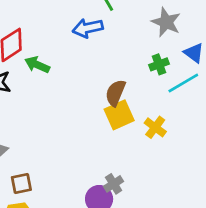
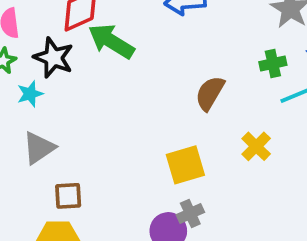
green arrow: (37, 65) -> (111, 41), size x1.4
yellow square: (119, 115) -> (185, 165), moved

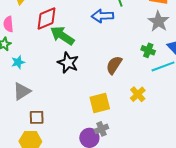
black star: (54, 58) -> (68, 63), moved
green cross: (273, 63) -> (148, 50), turned 32

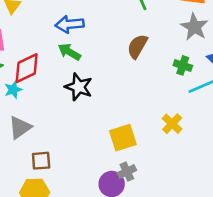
blue arrow: (102, 16) -> (69, 24), moved
red diamond: (46, 18) -> (27, 68), moved
green arrow: (62, 36) -> (69, 52), size x0.7
brown semicircle: (114, 65) -> (137, 46), moved

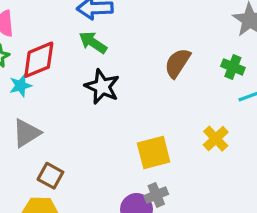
brown semicircle: (137, 46) -> (177, 63), moved
brown square: (41, 161) -> (50, 176), turned 30

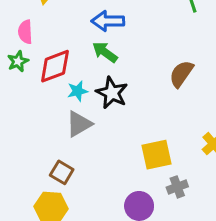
cyan star: (21, 86) -> (78, 91), moved
gray triangle: (26, 133) -> (79, 124), moved
gray cross: (156, 195) -> (177, 187), moved

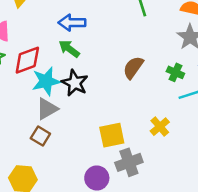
cyan star: (78, 91) -> (46, 81), size x1.6
brown square: (62, 172) -> (40, 136), moved
gray cross: (177, 187) -> (129, 162), size x1.5

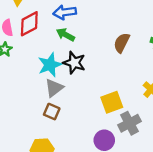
red diamond: (27, 60) -> (29, 24), moved

